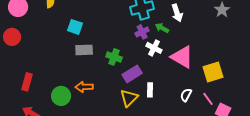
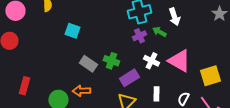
white cross: (154, 48) -> (151, 61), moved
gray rectangle: (84, 50) -> (88, 64), moved, turned 36
white rectangle: (150, 90) -> (156, 94), moved

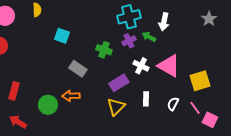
white arrow: (174, 17) -> (164, 22), turned 30
green cross: (111, 61) -> (104, 50), moved

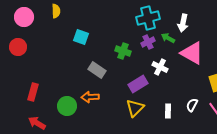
pink triangle: (169, 66) -> (192, 53), moved
white rectangle: (146, 99) -> (168, 111), moved

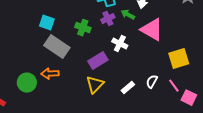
cyan square: (81, 37) -> (47, 23), moved
gray rectangle: (97, 70) -> (57, 47), size x1.4
white rectangle: (168, 111) -> (128, 88), turned 48

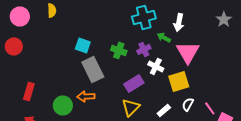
purple cross: (108, 19) -> (144, 49), moved
pink triangle: (152, 30) -> (188, 52), turned 30
gray rectangle: (57, 47) -> (93, 69), turned 30
yellow square: (179, 59) -> (179, 81), moved

